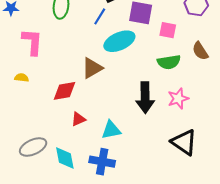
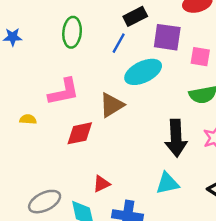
pink L-shape: (32, 42) -> (64, 92), moved, turned 76
red triangle: (78, 119) -> (102, 184), moved
cyan triangle: (111, 130) -> (167, 183), moved

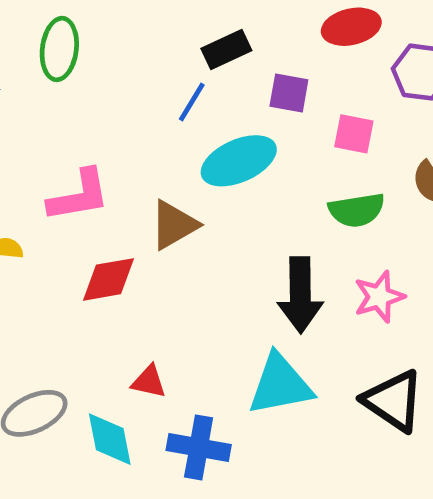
green ellipse: (72, 32) -> (59, 49), moved
purple square: (167, 37) -> (289, 93), size x0.7
cyan triangle: (167, 183) -> (280, 385), size x1.4
red triangle: (102, 184) -> (149, 382), turned 36

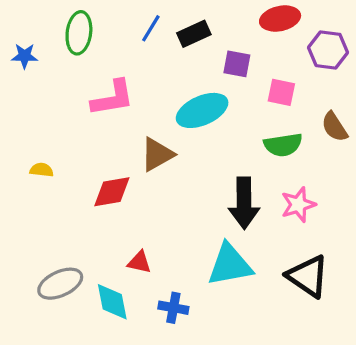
blue line: (192, 102) -> (151, 28), moved
pink L-shape: (79, 196) -> (113, 98), moved
blue cross: (199, 447) -> (173, 308), size x0.7

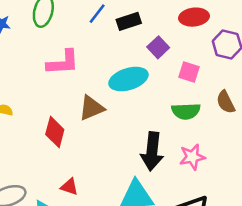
purple square: (237, 64) -> (158, 47), turned 30
red diamond: (112, 192) -> (55, 132), turned -72

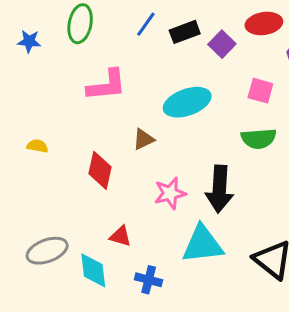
purple square: (158, 47) -> (222, 44), moved
brown triangle: (92, 108) -> (144, 139), size x0.7
pink star: (192, 157) -> (170, 193), moved

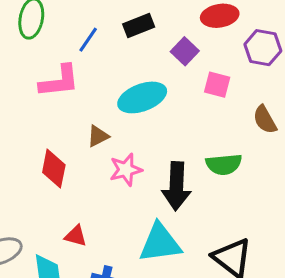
blue line: (146, 24) -> (88, 40), moved
purple square: (222, 44) -> (185, 51), moved
green semicircle: (259, 139) -> (224, 164), moved
pink star: (170, 193) -> (126, 170), moved

